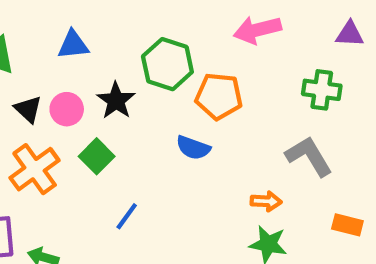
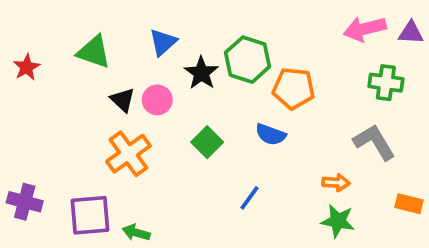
pink arrow: (257, 30) -> (365, 29), moved
blue triangle: (73, 45) -> (163, 42), turned -36
black star: (116, 101) -> (201, 73), moved
green square: (97, 156) -> (207, 142), moved
blue line: (127, 216) -> (249, 198), moved

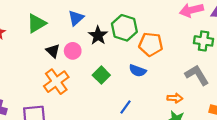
green triangle: (94, 52) -> (36, 23), turned -50

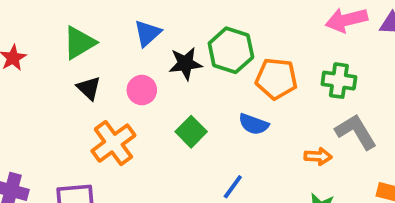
black star: (98, 35) -> (185, 64), turned 30
green cross: (204, 41) -> (339, 81), moved
black triangle: (53, 51) -> (89, 88), moved
orange arrow: (175, 98) -> (318, 156), moved

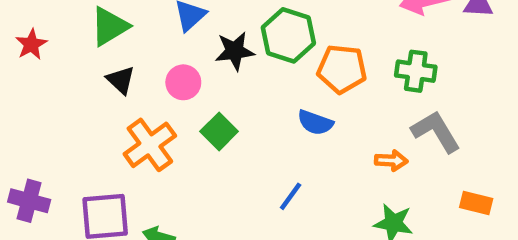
green square: (191, 132) -> (219, 131), moved

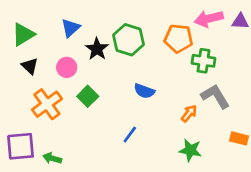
black star: (235, 51) -> (97, 49), turned -30
orange pentagon: (342, 69) -> (179, 38), moved
orange arrow: (391, 161) -> (189, 113), turned -54

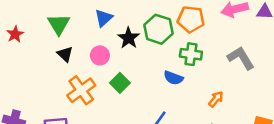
green triangle: (23, 34) -> (59, 24), turned -30
orange pentagon: (179, 38) -> (191, 19), moved
green cross: (204, 61) -> (191, 54), moved
gray L-shape: (215, 96) -> (241, 58), moved

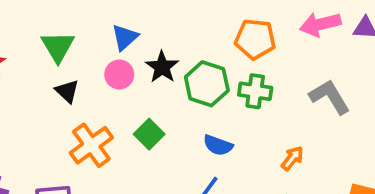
green hexagon: (158, 29) -> (207, 84), moved
pink circle: (100, 55) -> (119, 74), moved
blue semicircle: (173, 78) -> (218, 145), moved

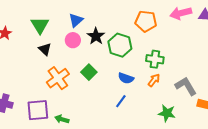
green cross: (255, 91) -> (155, 59), moved
gray L-shape: (330, 97) -> (186, 86), moved
orange arrow: (292, 158) -> (154, 80), moved

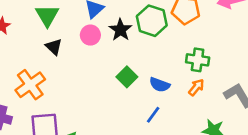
green hexagon: (120, 45) -> (152, 21), moved
green square: (89, 72) -> (127, 77), moved
orange cross: (58, 78) -> (30, 85), moved

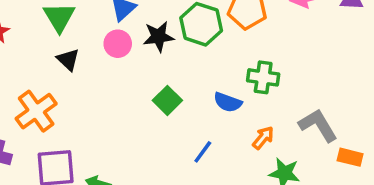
black star: (120, 30) -> (159, 37), turned 30
blue semicircle: (160, 85) -> (228, 102), moved
orange arrow: (196, 87) -> (263, 138), moved

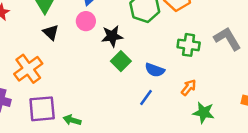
black star: (159, 37) -> (112, 36), moved
blue semicircle: (228, 102) -> (155, 70), moved
gray L-shape: (318, 125) -> (227, 39), moved

